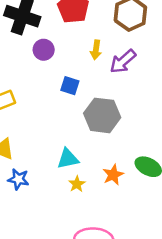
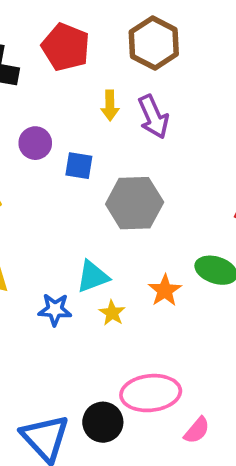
purple circle: (44, 50) -> (35, 143), moved
purple arrow: (123, 61) -> (153, 117), turned -64
blue star: (18, 179) -> (55, 310), moved

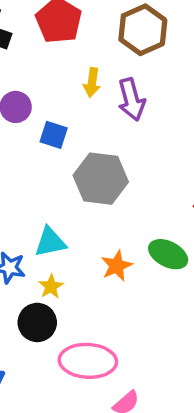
yellow star: (112, 313) -> (51, 287), moved
black circle: (103, 422) -> (37, 322), moved

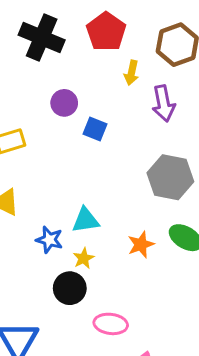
yellow arrow: (92, 82) -> (131, 73), moved
gray hexagon: (101, 179) -> (170, 177), moved
pink ellipse: (88, 361) -> (111, 324), size x0.7

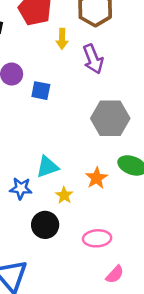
yellow star: (84, 258) -> (64, 195), moved
pink ellipse: (111, 324) -> (97, 238), moved

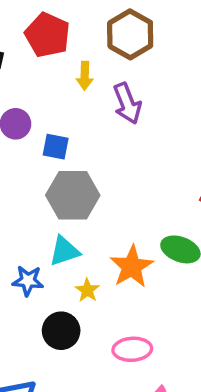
gray hexagon: (110, 118) -> (73, 195), moved
orange star: (96, 178) -> (132, 267), size x1.4

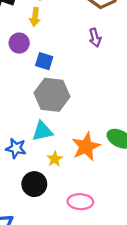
yellow arrow: (85, 76) -> (35, 17), moved
purple arrow: (127, 103) -> (95, 38), size x0.7

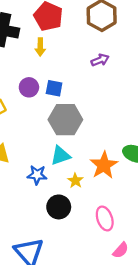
purple arrow: (95, 38) -> (100, 60), turned -90
purple circle: (19, 43) -> (29, 87), moved
pink ellipse: (80, 202) -> (105, 218), turned 75

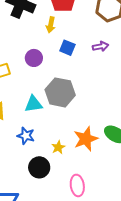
blue square: (54, 88) -> (67, 48), moved
cyan triangle: (60, 156) -> (33, 104), moved

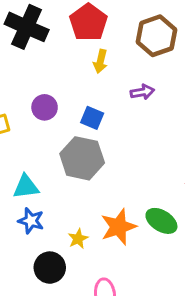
yellow arrow: (51, 25) -> (100, 61), moved
blue square: (67, 48) -> (92, 118), moved
cyan triangle: (33, 104) -> (26, 187), moved

